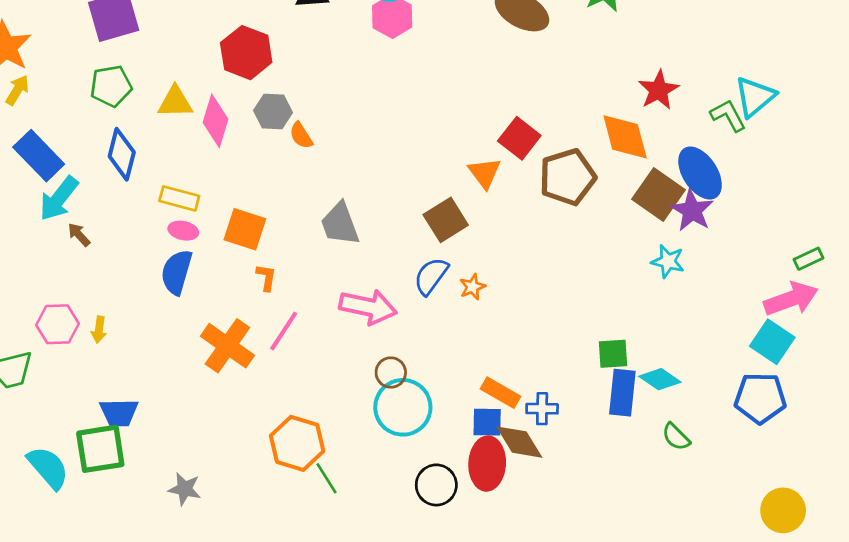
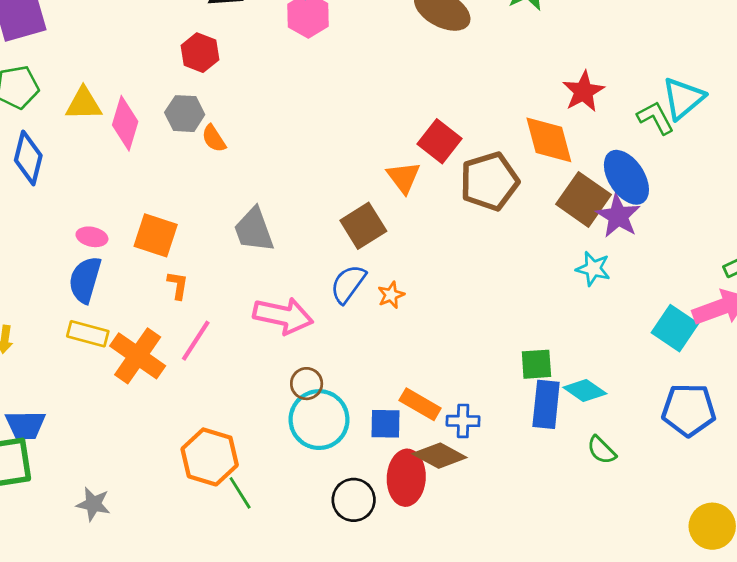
red hexagon: (246, 53) -> (200, 53), moved, size x0.7
yellow rectangle: (179, 198) -> (88, 334), moved
cyan square: (772, 342) -> (675, 328), moved
blue square: (487, 422) -> (385, 424), moved
brown diamond: (519, 442) -> (439, 456), turned -30

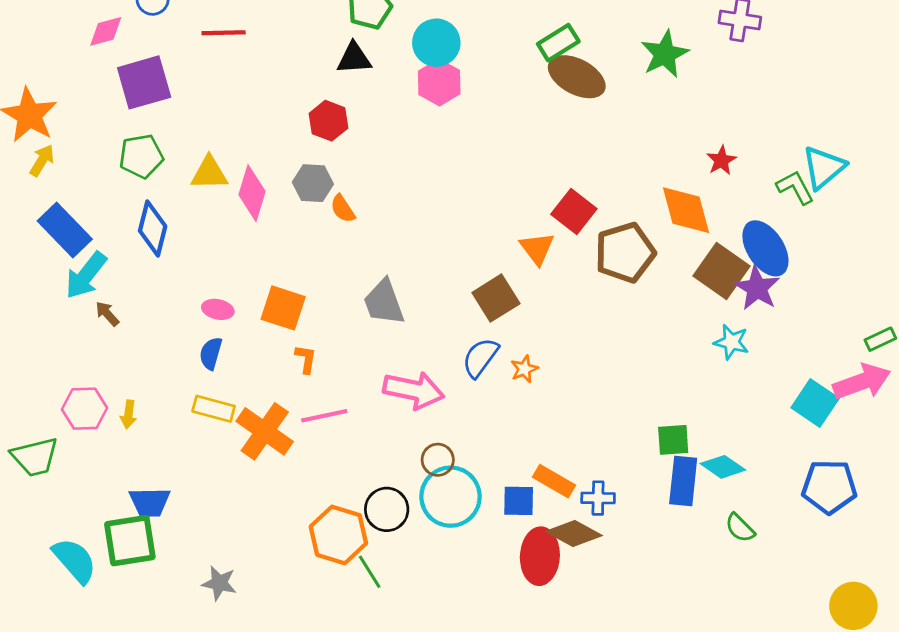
red star: (583, 91) -> (721, 160), size x0.7
blue semicircle: (85, 280) -> (211, 353), size x0.7
pink line: (196, 341) -> (324, 416), turned 45
black circle: (354, 500) -> (387, 509), moved

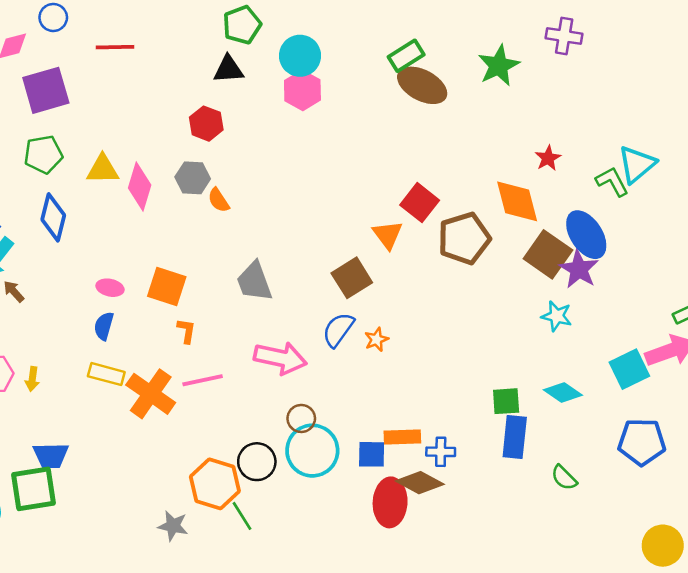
cyan square: (815, 403) -> (629, 369), turned 30
cyan diamond: (723, 467) -> (563, 393), moved
orange rectangle: (554, 481) -> (402, 437), turned -32
gray star: (219, 583) -> (173, 526), moved

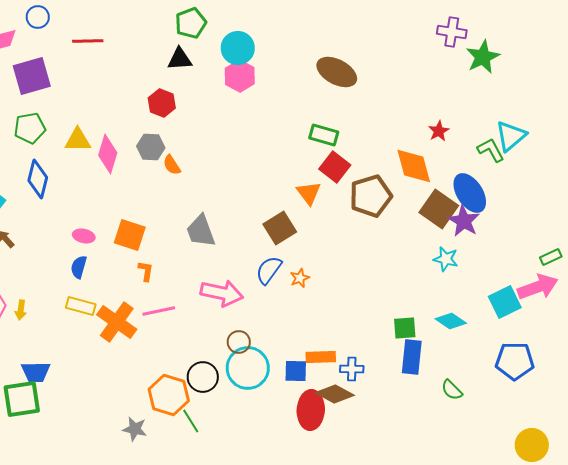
green rectangle: (406, 56) -> (324, 135), moved, turned 48
green star: (499, 66) -> (483, 57), moved

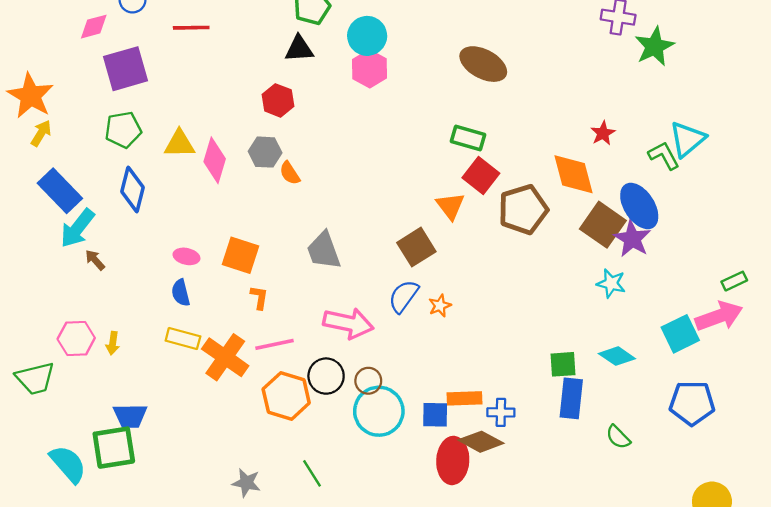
blue semicircle: (79, 267) -> (181, 293), turned -30
black circle: (203, 377) -> (326, 376), moved
orange hexagon: (169, 395) -> (286, 396), moved

